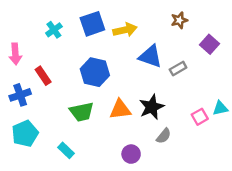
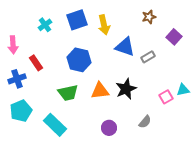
yellow arrow: (125, 30) -> (104, 25), turned 90
gray semicircle: (164, 136) -> (145, 122), moved
cyan rectangle: (66, 150) -> (55, 125), size x1.6

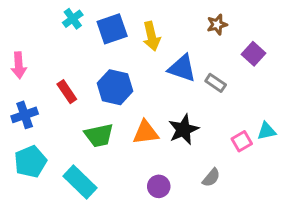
cyan cross: (45, 25) -> (73, 19), moved
gray rectangle: (148, 57) -> (216, 83), turned 64
red rectangle: (36, 63) -> (67, 92), moved

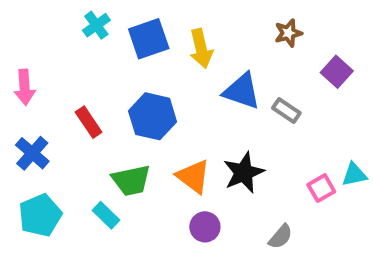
blue cross: (25, 115) -> (32, 153), turned -30
orange triangle: (146, 132) -> (193, 176), turned 44
cyan rectangle: (80, 182) -> (106, 215), moved, size x0.6
purple circle: (159, 186) -> (205, 227), moved

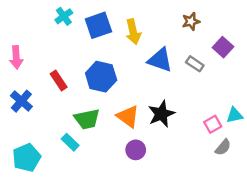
gray rectangle: (286, 111) -> (195, 64), moved
cyan pentagon: (40, 215) -> (27, 158), moved
gray semicircle: (281, 237) -> (223, 147), moved

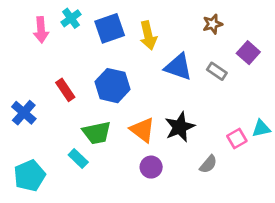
pink arrow: (16, 57) -> (41, 30), moved
gray semicircle: (223, 147) -> (208, 164), moved

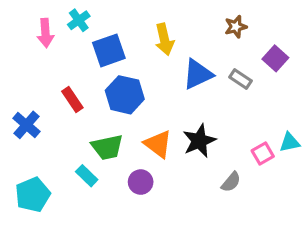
blue square: (110, 28) -> (109, 50), moved
blue triangle: (178, 67) -> (198, 74), turned -44
purple circle: (151, 167) -> (141, 182), moved

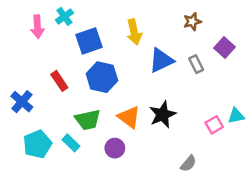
gray rectangle: (241, 79) -> (196, 64), turned 30
gray semicircle: (231, 182) -> (188, 164), moved
cyan pentagon: (33, 195) -> (37, 144), moved

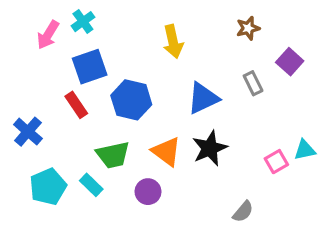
pink arrow: (37, 27) -> (48, 35), turned 35
blue square: (89, 41) -> (90, 67), moved
blue triangle: (161, 60) -> (203, 98), moved

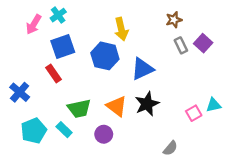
gray rectangle: (253, 83) -> (181, 45), moved
blue hexagon: (131, 100) -> (105, 56), moved

